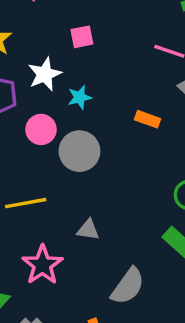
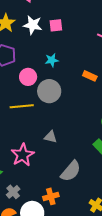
white star: (45, 74) -> (33, 25), moved, turned 30
yellow line: (26, 203) -> (22, 106), moved

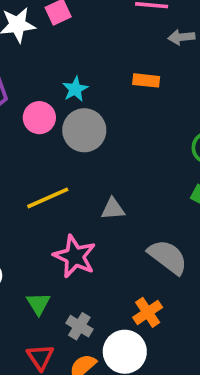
cyan star: (52, 60) -> (75, 89), moved
yellow line: (22, 106) -> (48, 198), moved
gray semicircle: (71, 171) -> (168, 257), turned -75

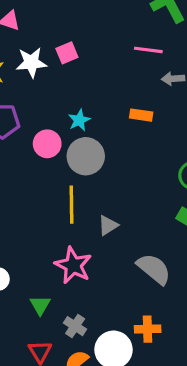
yellow line: (48, 198) -> (71, 205), moved, turned -69
gray triangle: (113, 209) -> (108, 225), turned -30
orange cross: (148, 312) -> (148, 329), moved, turned 30

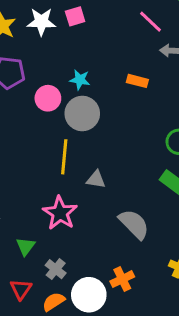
pink line: (148, 50) -> (150, 22), turned 30
cyan star: (79, 120) -> (80, 80), turned 30
gray triangle: (108, 225) -> (96, 179), turned 36
orange cross: (148, 329) -> (122, 279), turned -30

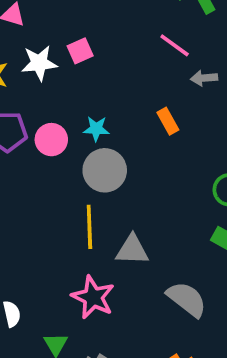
orange rectangle: (137, 81) -> (168, 121), turned 54
pink circle: (48, 98) -> (51, 140), moved
gray triangle: (96, 179) -> (132, 250), size x1.4

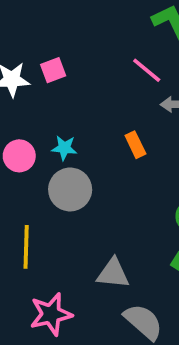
yellow line: (89, 227) -> (26, 247), moved
gray triangle: (132, 250) -> (113, 273), moved
pink star: (93, 297) -> (51, 314), turned 30

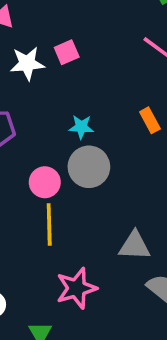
pink circle: (19, 156) -> (45, 182), moved

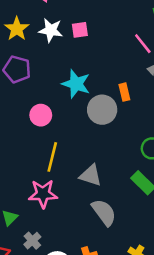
cyan star: (81, 127) -> (76, 84), size x1.6
gray circle: (89, 167) -> (102, 110), moved
yellow line: (49, 224) -> (52, 157), moved

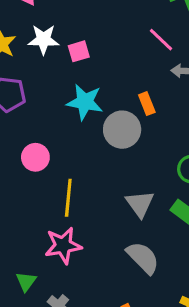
pink square: (80, 30) -> (79, 51), moved
pink circle: (41, 115) -> (35, 157), moved
gray triangle: (91, 175) -> (140, 204), moved, turned 45

